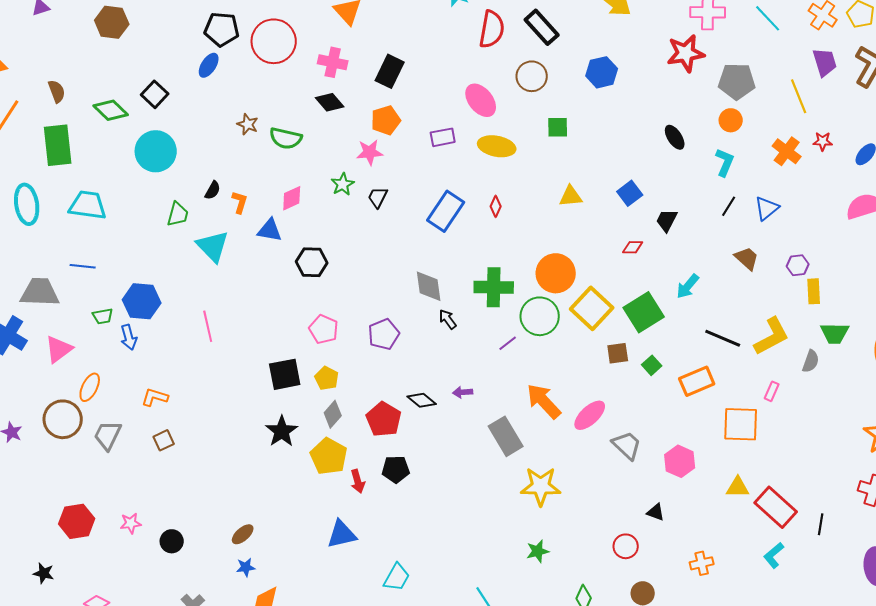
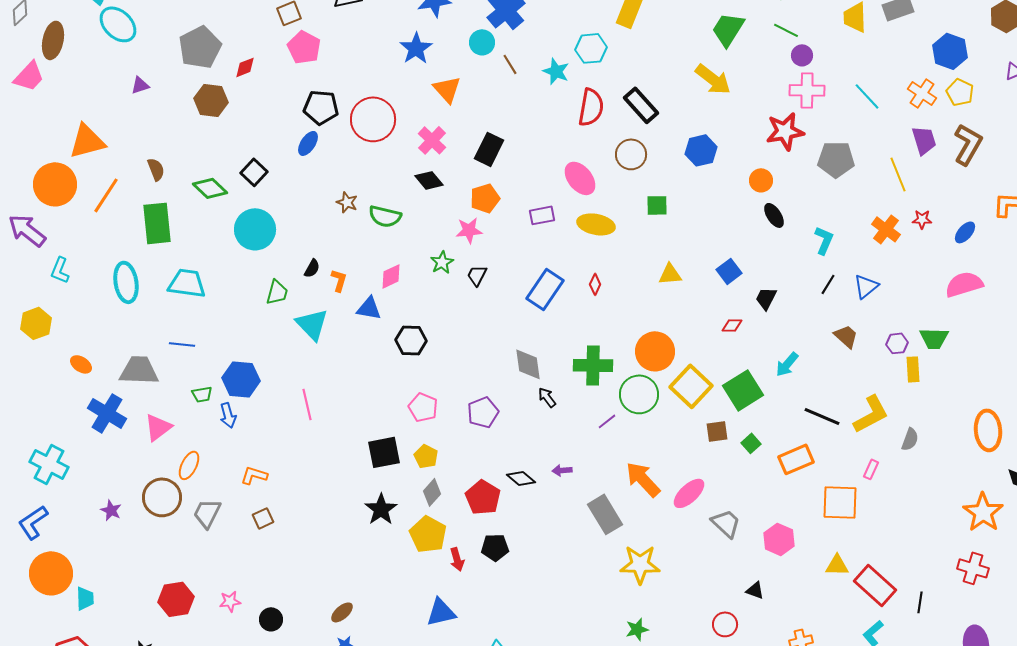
pink cross: (333, 62) -> (432, 140), turned 32
orange circle: (731, 120) -> (761, 180), moved
green trapezoid: (835, 333) -> (934, 338), moved

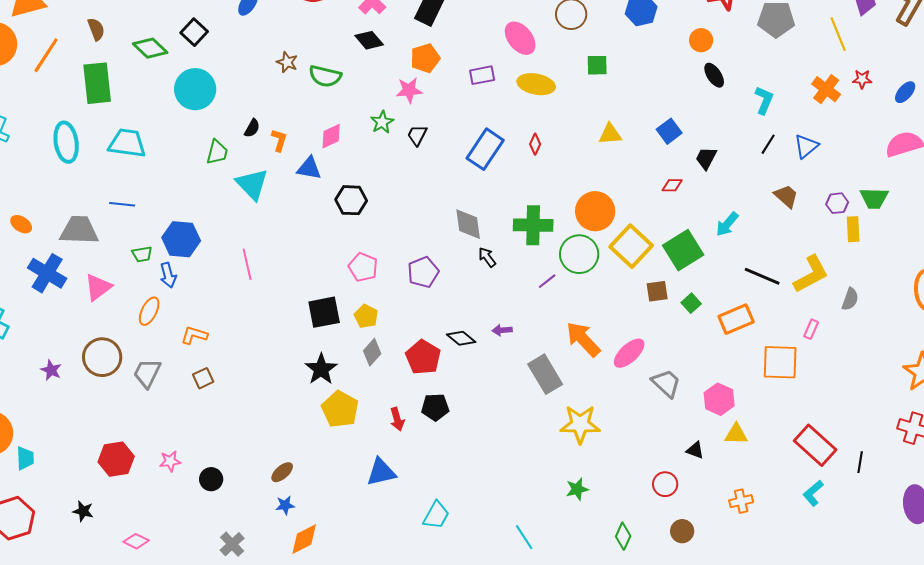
orange ellipse: (189, 465) -> (149, 311), moved
yellow pentagon: (428, 534) -> (340, 409), moved
yellow triangle: (837, 565) -> (736, 434), moved

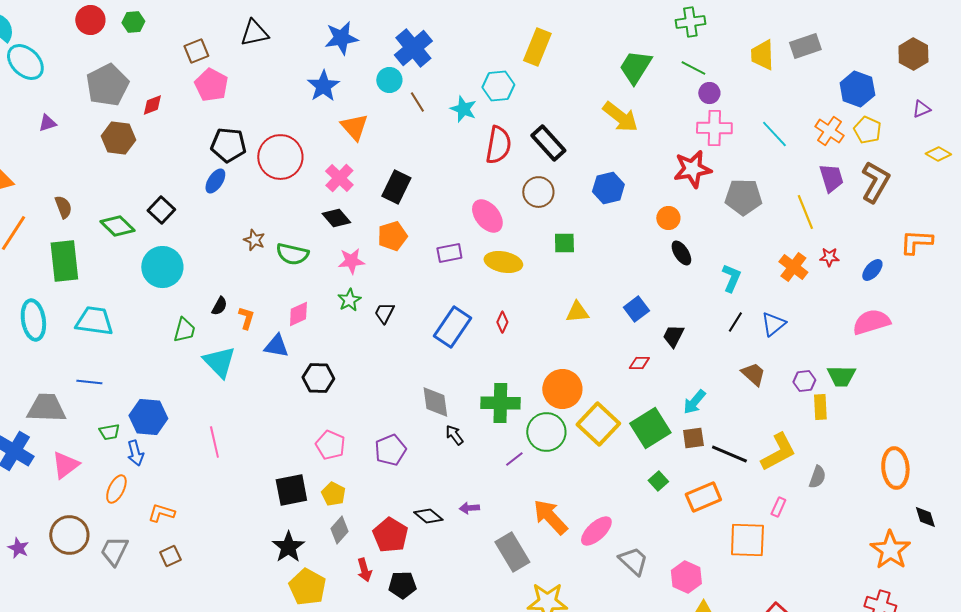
pink star: (409, 90) -> (351, 261), moved
brown square: (657, 291) -> (693, 438), moved
red arrow: (397, 419) -> (364, 570), moved

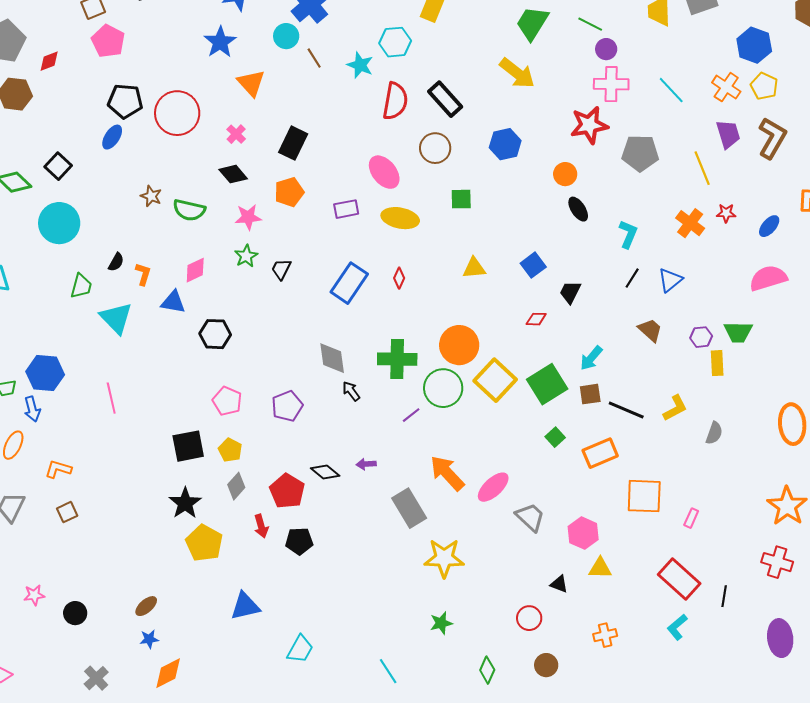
pink cross: (339, 178) -> (236, 134), size x0.7
yellow L-shape: (778, 452) -> (675, 408), size x0.7
pink rectangle: (778, 507) -> (691, 518), moved

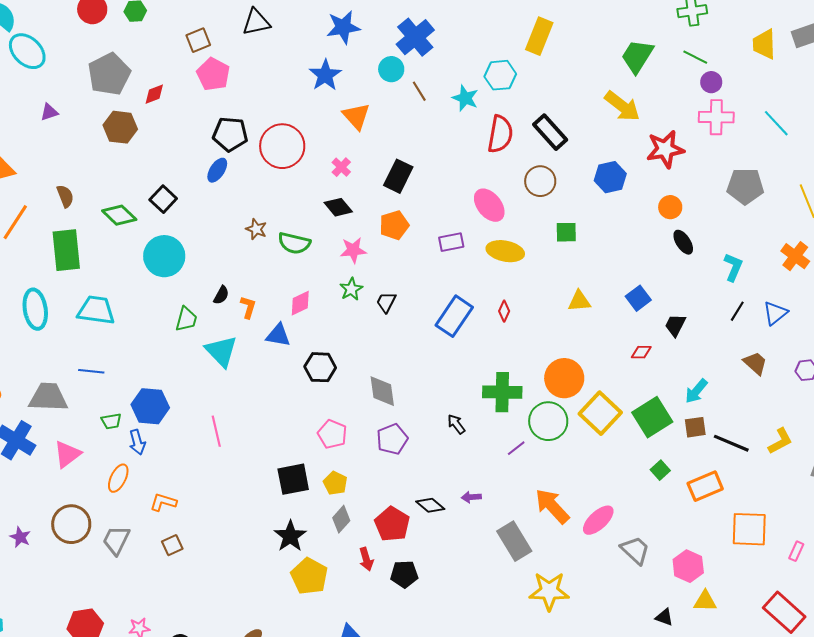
red star: (589, 125) -> (665, 149), moved
gray diamond: (332, 358) -> (382, 391), moved

